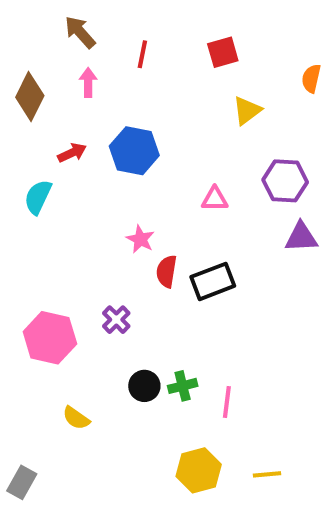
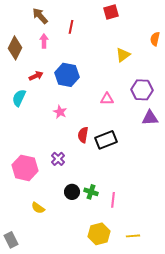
red square: (223, 52) -> (111, 12), moved
pink star: (140, 239) -> (60, 112), moved
green cross: (183, 386) -> (91, 192), turned 32
gray rectangle: (22, 482) -> (11, 240), turned -56

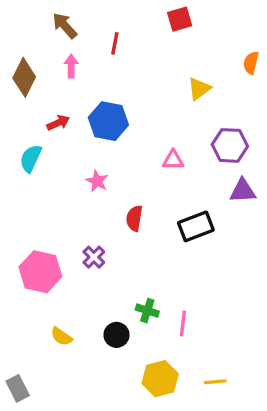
black rectangle: (106, 140) -> (196, 226), moved
black circle: (72, 192) -> (116, 335), moved

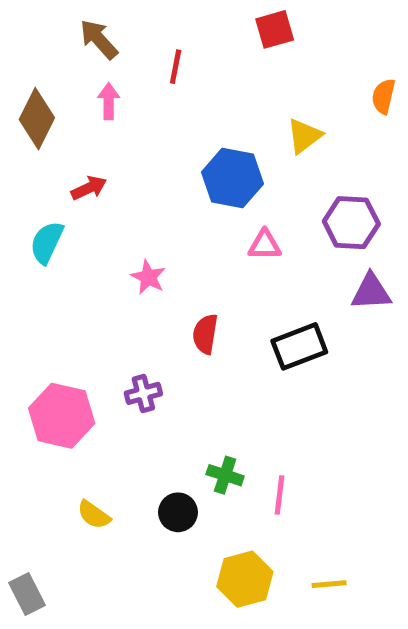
blue hexagon: (108, 121) -> (232, 178), moved
purple cross: (94, 257) -> (143, 393), turned 30

